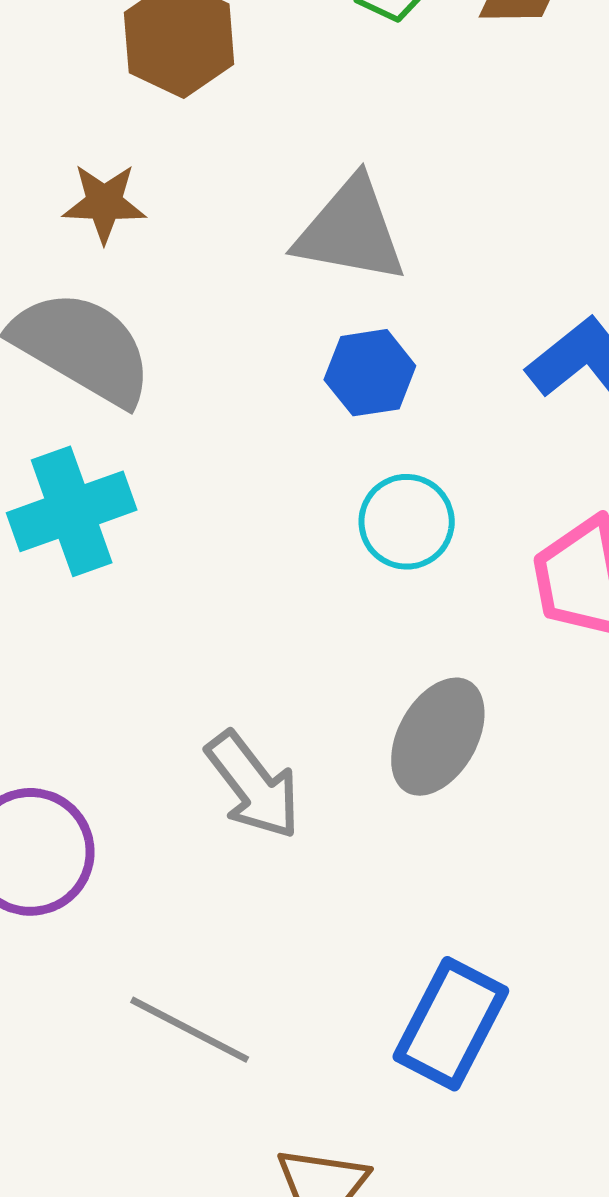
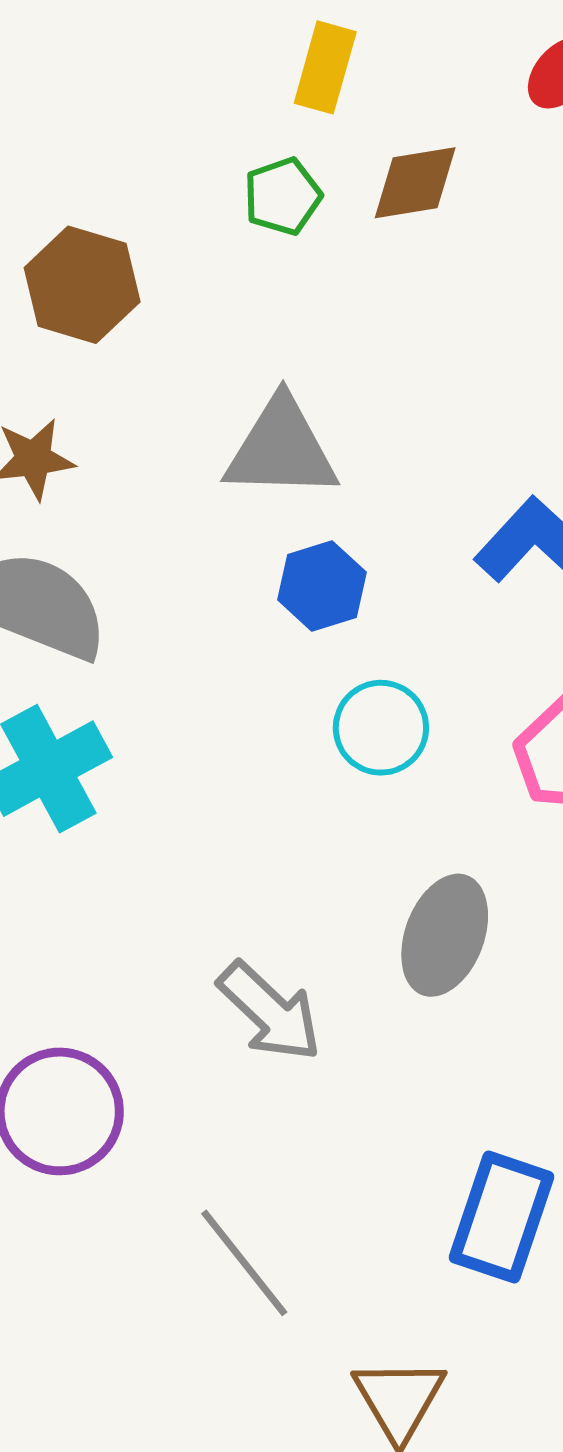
gray line: (190, 1030) -> (244, 1263), turned 33

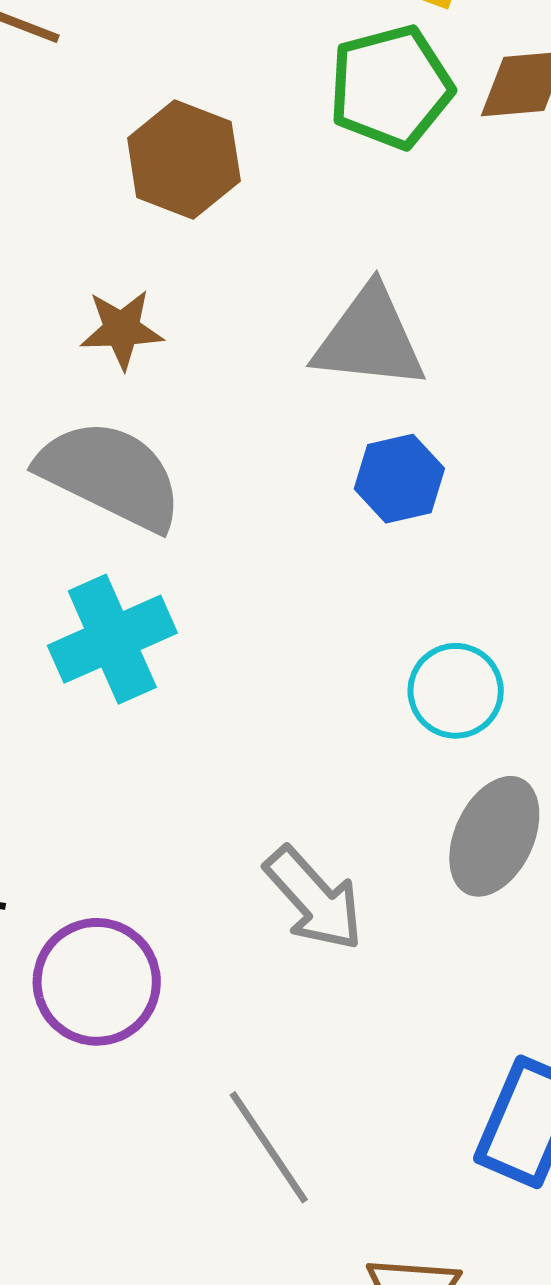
green pentagon: (283, 196) -> (391, 87), size x1.6
cyan circle: (381, 728) -> (456, 691), moved

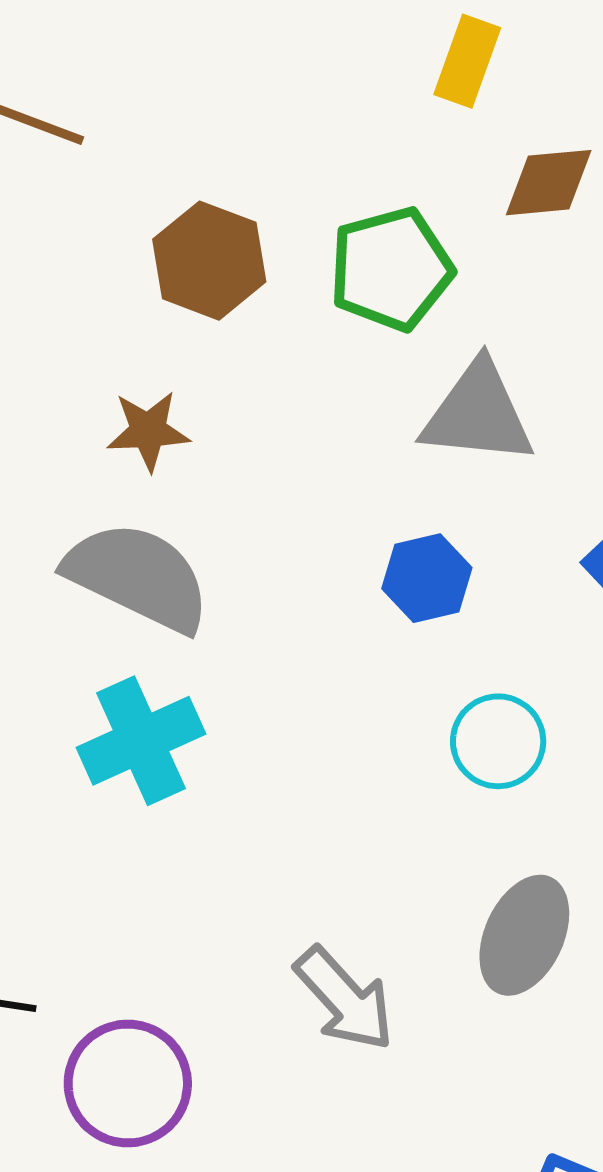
green pentagon: (391, 87) -> (391, 269), moved
gray triangle: (369, 338) -> (478, 414), moved
cyan circle: (456, 691) -> (498, 741), moved

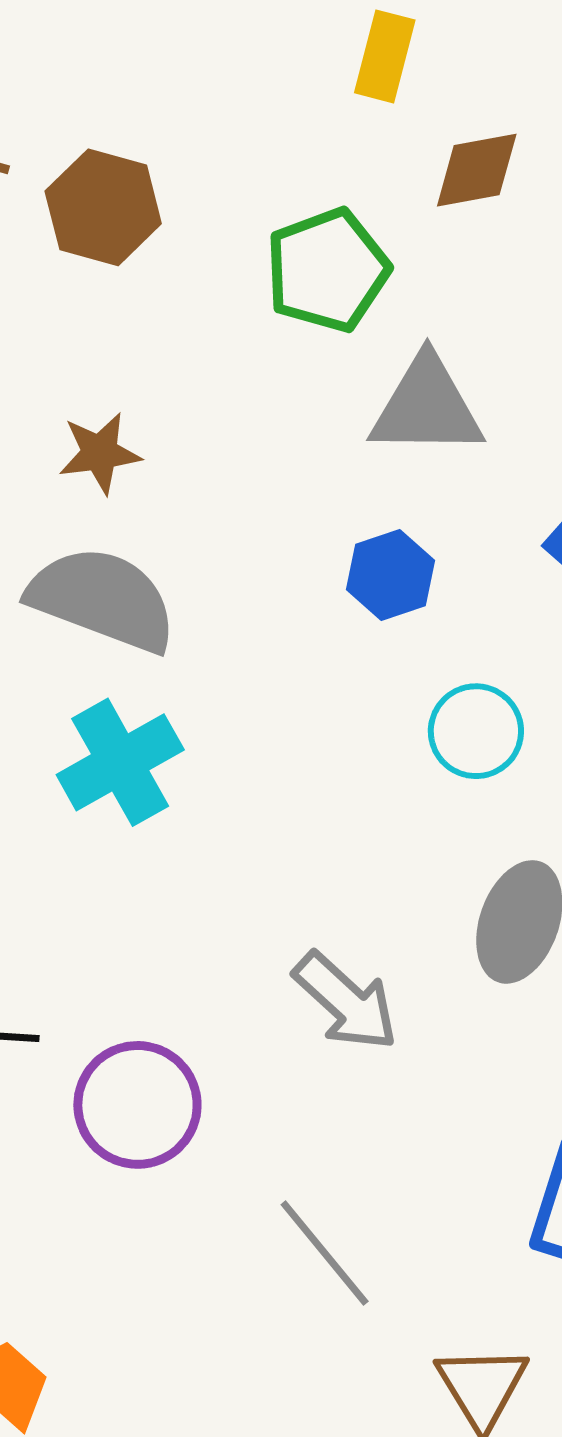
brown hexagon: (209, 261) -> (103, 207), moved

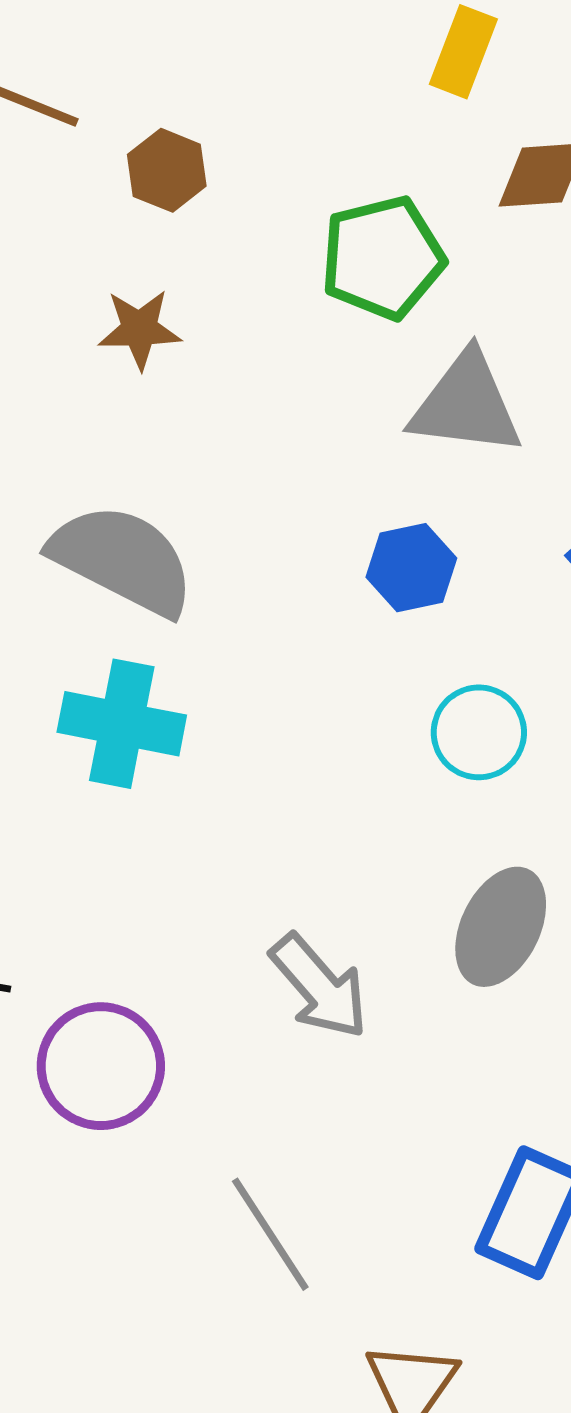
brown hexagon: (103, 207) -> (167, 170), size x0.7
brown star: (100, 453) -> (139, 329), moved
cyan cross: (120, 762) -> (122, 724), turned 34

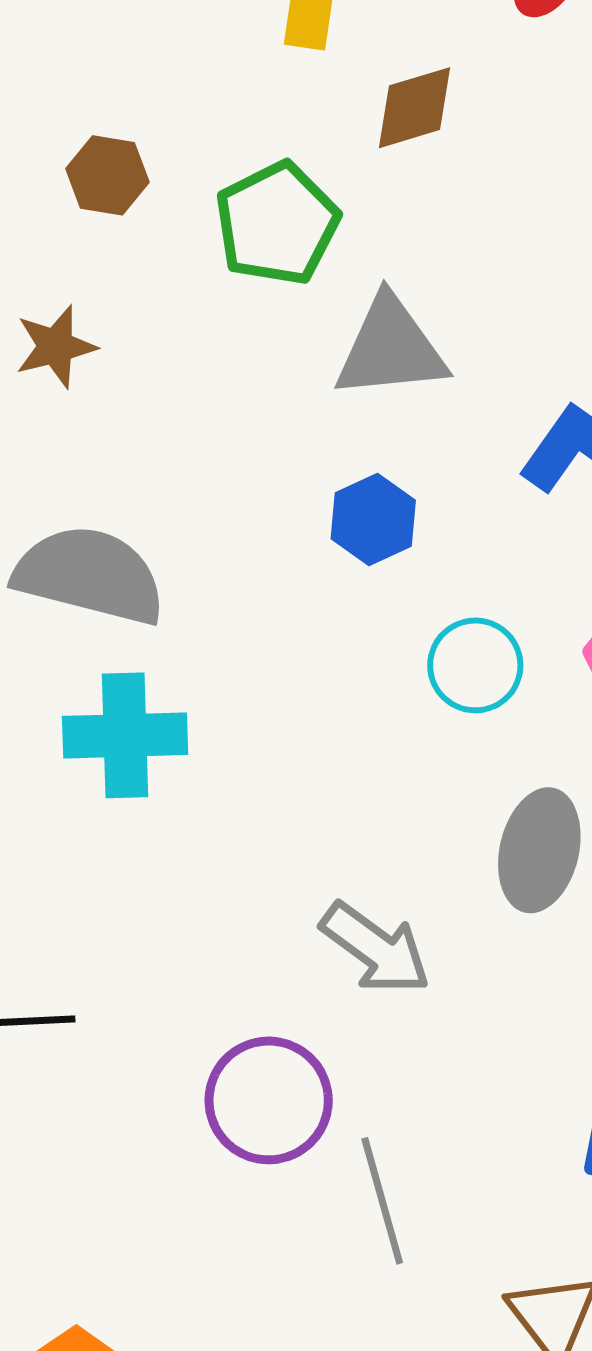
brown hexagon: (167, 170) -> (107, 175), moved
purple circle: (101, 1066) -> (269, 1100), moved
gray line: (270, 1234) -> (382, 1201), turned 30

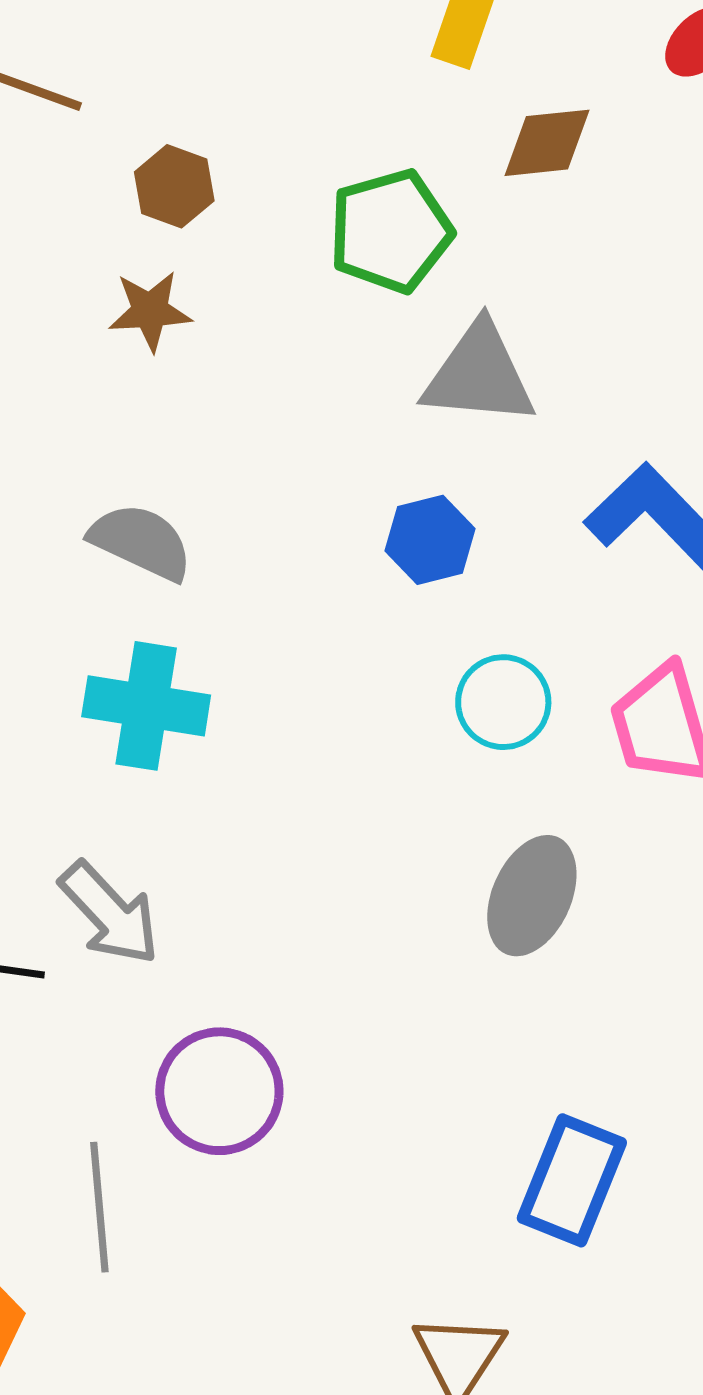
brown hexagon: (107, 175) -> (174, 186), moved
gray semicircle: (90, 575) -> (141, 542), size x0.7
gray arrow: (376, 948) -> (110, 913), moved
gray line: (382, 1201) -> (99, 1207), moved

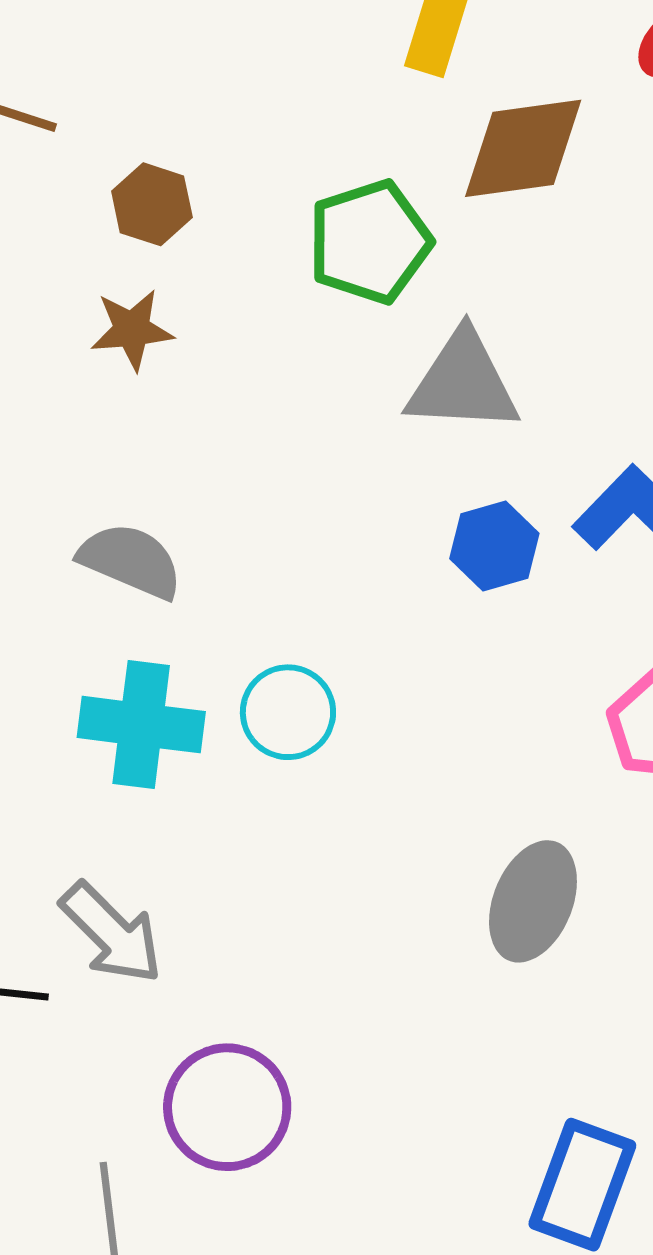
brown diamond: (547, 143) -> (523, 148), size x1.4
blue hexagon: (430, 540) -> (494, 546), moved
cyan circle: (503, 702) -> (288, 712), moved

